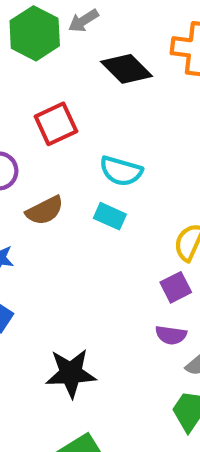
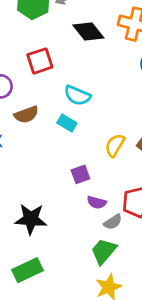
purple square: (176, 287) -> (80, 174), moved

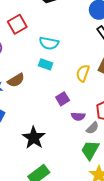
brown semicircle: (26, 115) -> (16, 80), moved
black star: (31, 219) -> (34, 138), turned -30

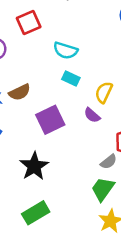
cyan rectangle: (46, 64) -> (71, 78), moved
purple square: (63, 99) -> (50, 120), moved, size x1.6
purple semicircle: (78, 116) -> (92, 115), moved, turned 32

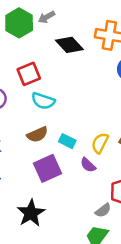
cyan semicircle: (65, 50) -> (43, 101), moved
cyan rectangle: (71, 78) -> (67, 141), moved
brown semicircle: (20, 92) -> (37, 134), moved

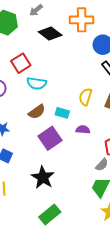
gray arrow: (46, 17) -> (36, 10), moved
yellow semicircle: (100, 143) -> (85, 97), moved
purple semicircle: (88, 165) -> (83, 130), turned 152

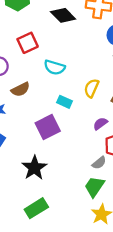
cyan semicircle: (37, 83) -> (55, 67), moved
brown semicircle: (37, 112) -> (20, 89), moved
purple semicircle: (83, 130) -> (100, 124), moved, turned -48

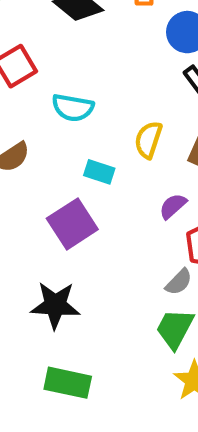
black star: (34, 168) -> (55, 305), turned -30
green rectangle: (36, 208) -> (68, 383), turned 50

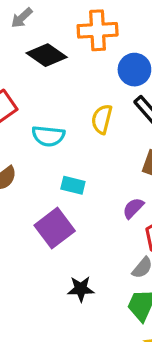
yellow semicircle: (148, 140) -> (102, 119), moved
black star: (55, 305) -> (81, 289), moved, size x0.7

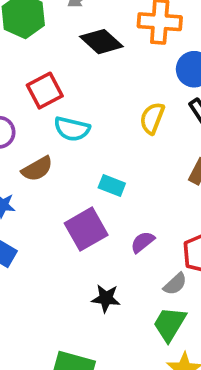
cyan semicircle: (48, 136) -> (72, 129), moved
purple semicircle: (133, 208) -> (143, 242), moved

